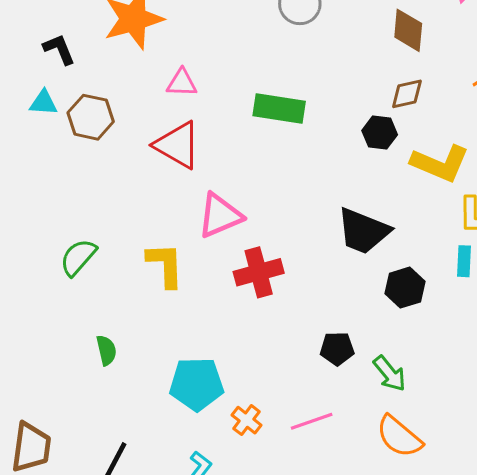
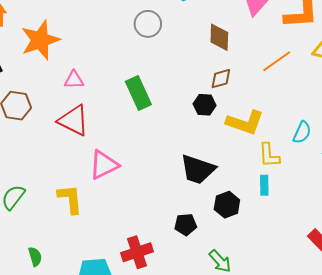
green rectangle: (279, 109) -> (138, 93), turned 60
red cross: (259, 272) -> (137, 252), moved
black pentagon: (337, 349) -> (186, 224), moved

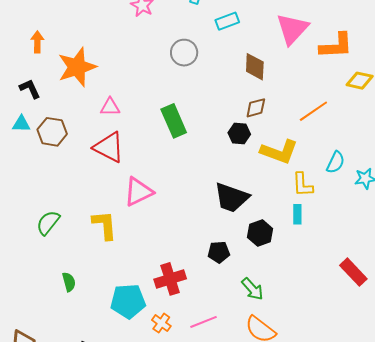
orange line: (277, 61) -> (313, 111), moved

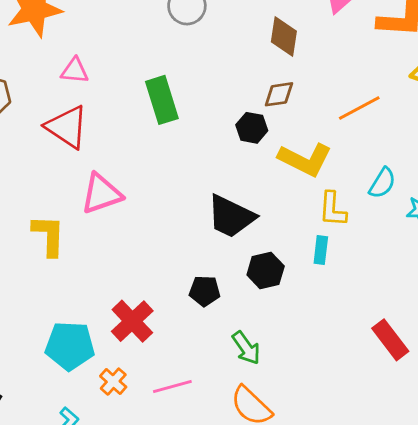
red cross: (170, 279) -> (132, 321), turned -32

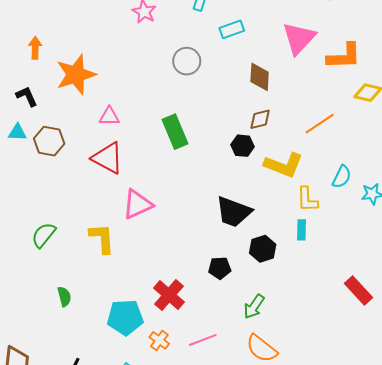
green arrow: (246, 348) -> (254, 307), turned 75

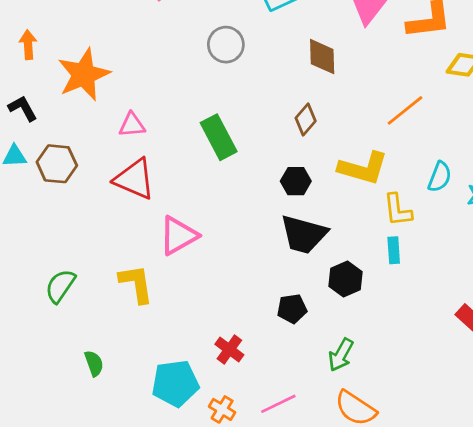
brown diamond: (260, 119) -> (306, 119), moved, turned -30
black hexagon: (243, 146) -> (296, 181), moved
red cross: (169, 295) -> (229, 350), size x0.7

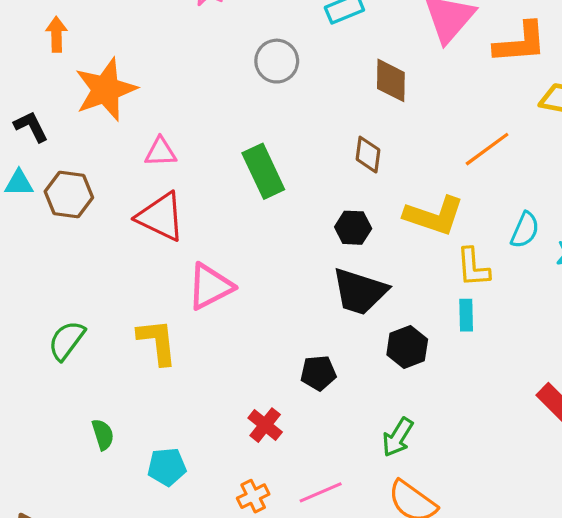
orange arrow: (28, 45) -> (56, 34), moved
brown diamond: (306, 119) -> (368, 155), turned -36
black pentagon: (292, 309) -> (318, 373), moved
cyan pentagon: (175, 383) -> (167, 467), moved, size x0.7
orange cross: (222, 409) -> (253, 496), turned 30

